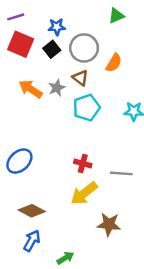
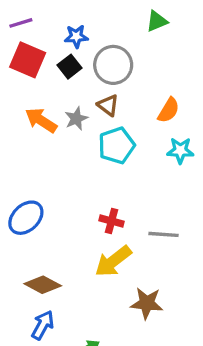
orange semicircle: (114, 63) -> (169, 110), moved

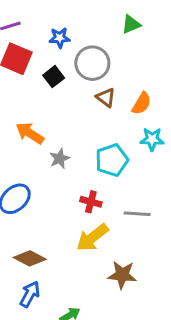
black square: (70, 67) -> (54, 77), moved
brown triangle: (108, 105) -> (106, 97), moved
gray star: (76, 119) -> (60, 159), moved
orange arrow: (41, 120) -> (30, 133), moved
cyan pentagon: (117, 145) -> (112, 160), moved

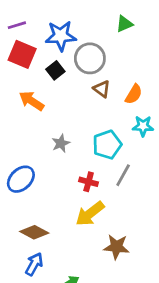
blue star: (60, 38) -> (61, 36), size x1.6
orange arrow: (30, 133) -> (32, 101), moved
gray line: (137, 214) -> (123, 175), moved, turned -65

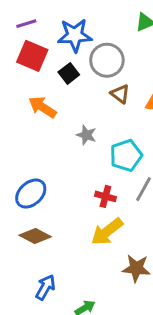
gray star: (61, 143) -> (86, 135), moved, turned -30
brown diamond: (34, 232) -> (35, 236), moved

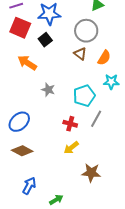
gray circle: (107, 60) -> (86, 31), moved
gray star: (86, 135) -> (48, 90), moved
yellow arrow: (107, 232) -> (71, 148), size x0.7

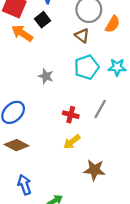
orange semicircle: (104, 58) -> (113, 24), moved
orange arrow: (27, 63) -> (22, 33), moved
cyan pentagon: (84, 96) -> (87, 67), moved
blue arrow: (29, 186) -> (24, 185), turned -48

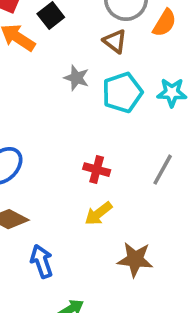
gray star: (46, 76) -> (76, 78), moved
gray line: (100, 109) -> (163, 170), moved
blue arrow: (24, 185) -> (42, 261), moved

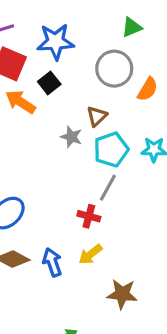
brown triangle: (115, 41) -> (97, 116), moved, turned 40
gray line: (163, 170) -> (108, 188), moved
blue arrow: (42, 261) -> (52, 262), moved

